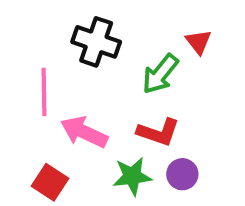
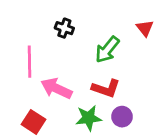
black cross: (96, 42) -> (64, 28), size x0.6
red triangle: (198, 42) -> (145, 28), moved

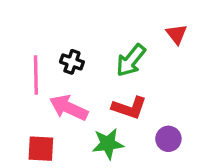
black cross: (64, 28) -> (72, 62), moved
purple circle: (122, 117) -> (168, 139), moved
red square: (34, 122) -> (41, 149), turned -30

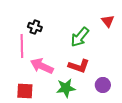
black cross: (72, 62) -> (35, 27), moved

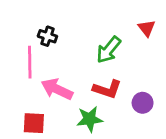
purple circle: (103, 85) -> (143, 103), moved

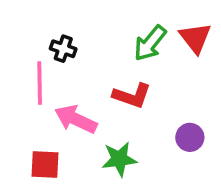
red triangle: (147, 28) -> (195, 38), size x1.4
green arrow: (109, 50) -> (150, 43), moved
red L-shape: (107, 89) -> (132, 96), moved

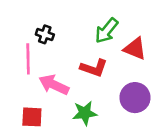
red triangle: (195, 38) -> (135, 49), moved, turned -30
purple circle: (190, 137) -> (135, 98), size x1.5

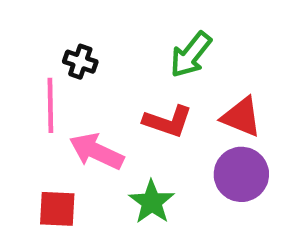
red triangle: (135, 49) -> (241, 117), moved
green star: (85, 113) -> (152, 202), turned -30

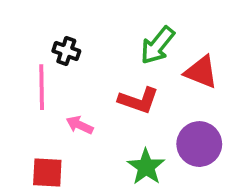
red triangle: (241, 117) -> (201, 72), moved
pink arrow: (96, 151) -> (80, 125), size x0.6
green star: (152, 202) -> (146, 167), moved

